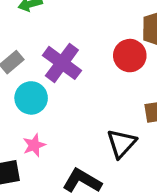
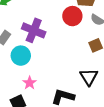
black triangle: (121, 143) -> (89, 77), moved

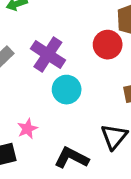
cyan circle: (21, 56) -> (67, 90), moved

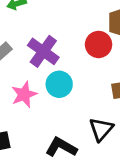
pink star: (27, 129) -> (24, 94), moved, size x1.4

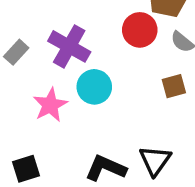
black triangle: (101, 129) -> (155, 161), moved

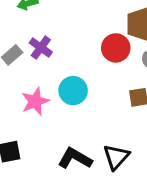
purple cross: (69, 46) -> (41, 48), moved, size x0.7

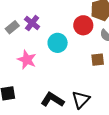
cyan circle: (73, 91) -> (58, 43), moved
pink star: (35, 101) -> (27, 60), turned -30

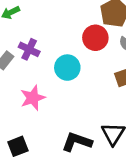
pink star: (27, 60) -> (33, 98), turned -30

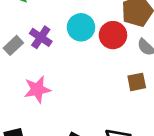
cyan circle: (67, 68) -> (81, 27), moved

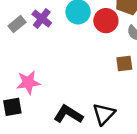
pink star: (37, 89) -> (28, 82), moved

